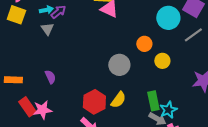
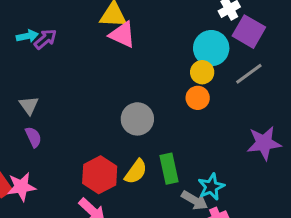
gray triangle: (47, 29) -> (29, 105), moved
orange circle: (144, 44) -> (198, 98), moved
yellow circle: (162, 61) -> (202, 72), moved
green rectangle: (153, 101) -> (169, 169), moved

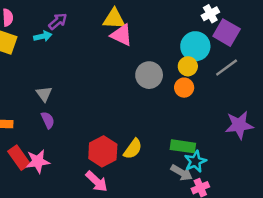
purple arrow: (45, 39) -> (58, 21), moved
gray circle: (137, 119) -> (149, 75), moved
green rectangle: (169, 169) -> (183, 146), moved, turned -70

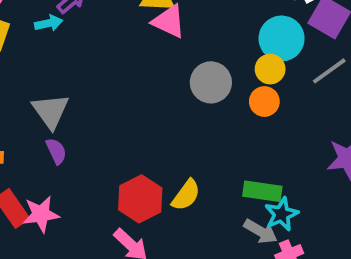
gray triangle: (44, 94) -> (50, 111), size x1.5

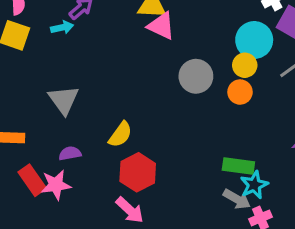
purple semicircle: (56, 151) -> (70, 153), moved, turned -75
yellow semicircle: (186, 195) -> (120, 135), moved

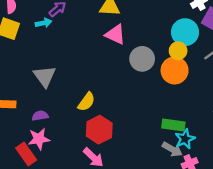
pink triangle: (161, 26) -> (115, 35), moved
orange circle: (240, 92) -> (175, 70), size x1.5
purple semicircle: (70, 153) -> (40, 116), moved
red rectangle: (32, 180) -> (26, 154), moved

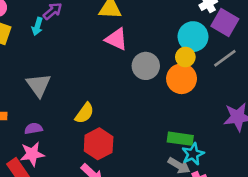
cyan arrow: (44, 23) -> (37, 26), turned 119

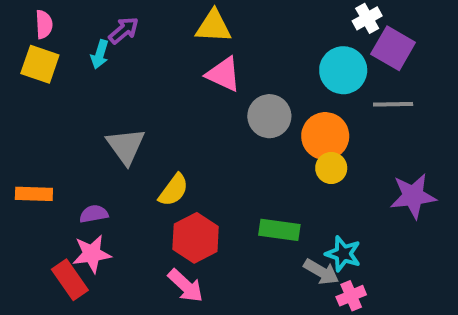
yellow circle: (185, 57) -> (331, 168), moved
gray line: (225, 58) -> (393, 104), turned 35
gray triangle: (39, 85) -> (126, 146), moved
green rectangle: (180, 139) -> (279, 230), moved
cyan star: (193, 154) -> (343, 254), turned -30

